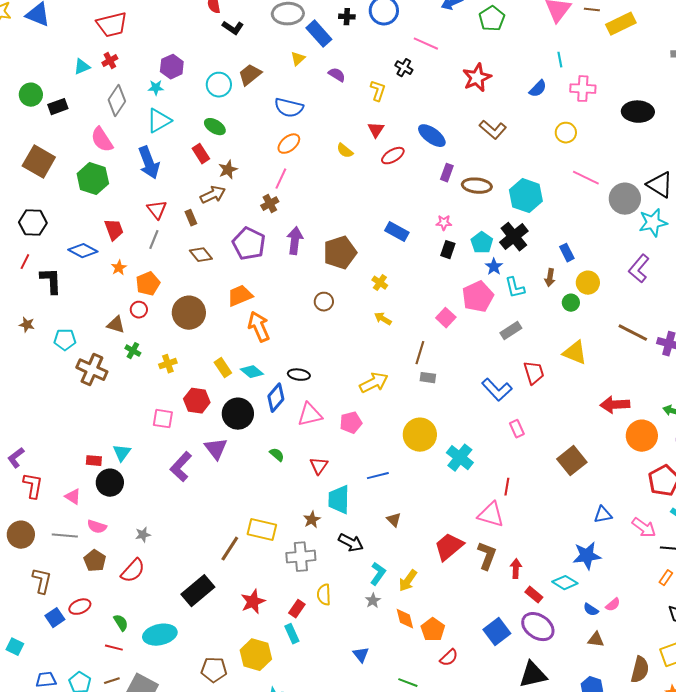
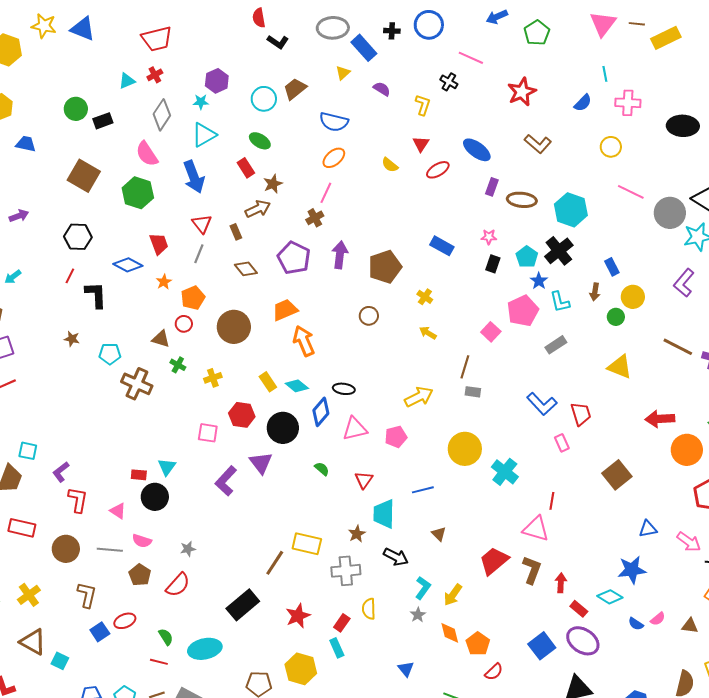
red trapezoid: (534, 373) -> (581, 414), moved
brown triangle: (596, 640) -> (690, 626), moved

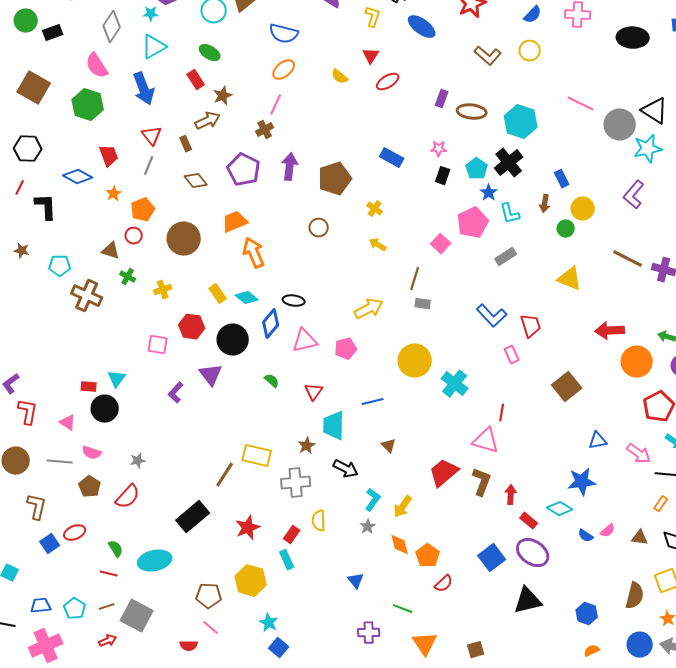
yellow circle: (611, 147) -> (530, 51), moved
blue ellipse: (477, 150) -> (422, 27), moved
purple L-shape: (226, 481) -> (176, 393), size x0.7

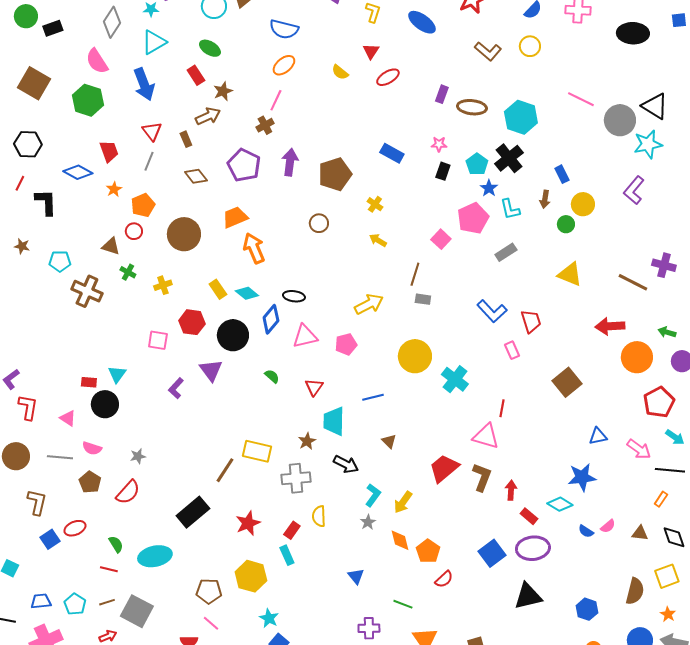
brown line: (628, 259) -> (633, 282), moved
purple ellipse: (533, 553) -> (533, 548), turned -40

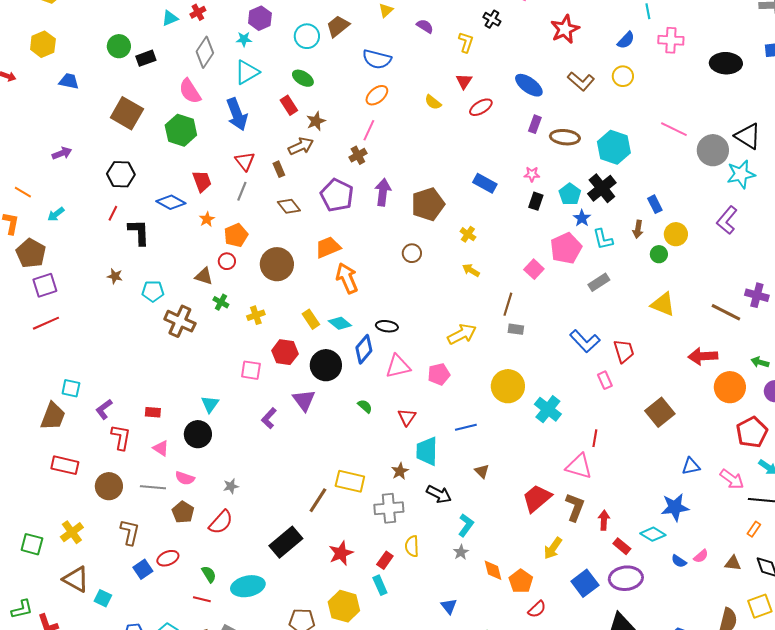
blue ellipse: (422, 22) -> (529, 85), moved
red rectangle: (89, 382) -> (153, 412), moved
yellow arrow: (403, 502) -> (553, 548), moved

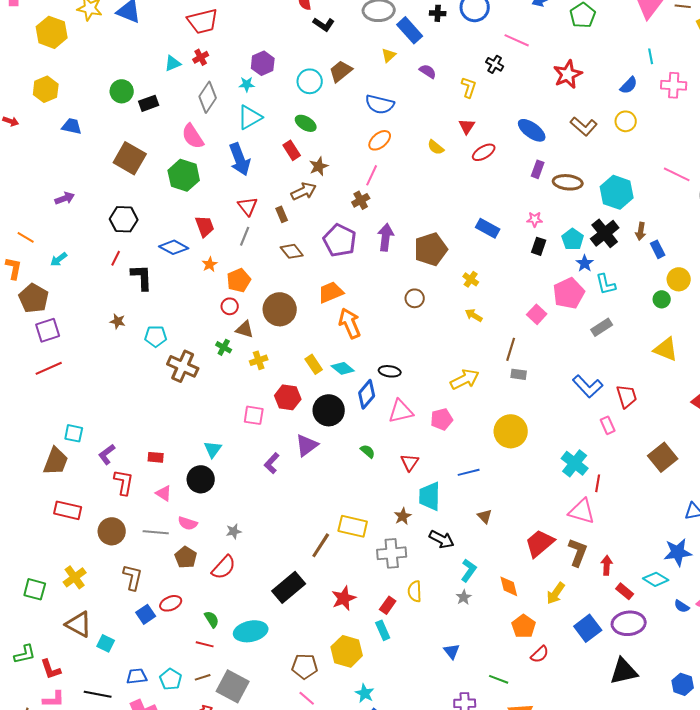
brown arrow: (638, 229) -> (641, 231), moved
brown triangle: (204, 276) -> (245, 329), moved
purple triangle: (304, 400) -> (307, 445), turned 30
cyan cross: (548, 409) -> (575, 463), moved
orange diamond: (493, 570) -> (509, 586), moved

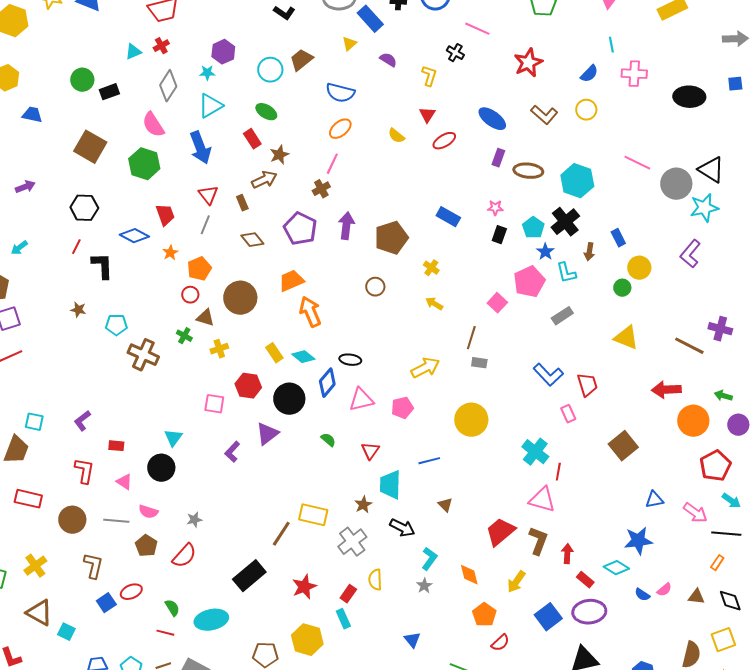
brown arrow: (641, 231) -> (589, 252), moved
purple L-shape: (107, 454) -> (82, 421), moved
gray cross: (392, 553) -> (352, 542), turned -32

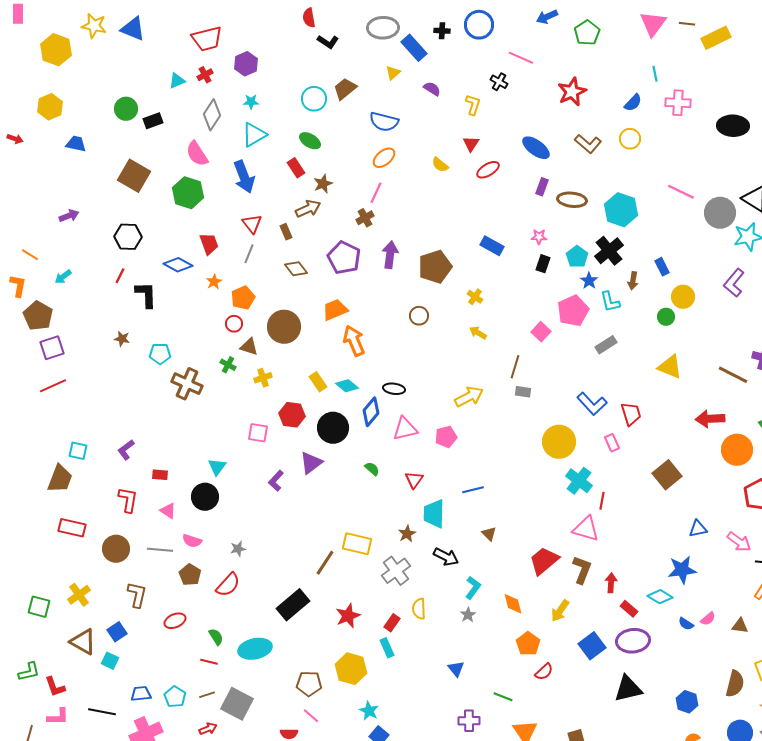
purple hexagon: (223, 52) -> (246, 64), moved
yellow circle: (471, 420) -> (559, 442), moved
blue square: (106, 603) -> (117, 632), moved

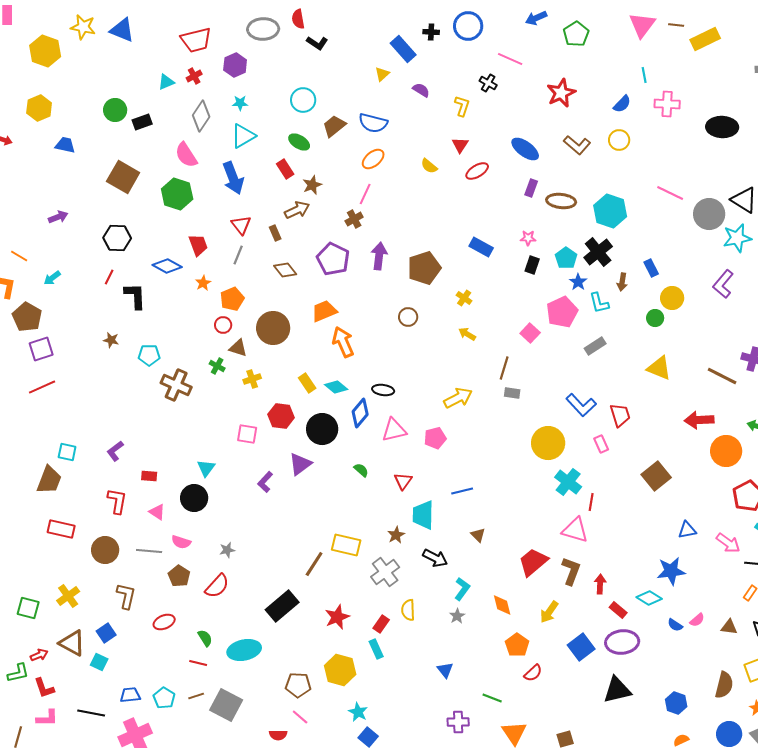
gray ellipse: (383, 28) -> (263, 29), moved
brown trapezoid: (345, 89) -> (334, 126), moved
red arrow: (208, 729) -> (39, 655), moved

